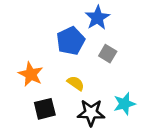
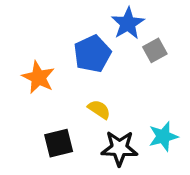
gray square: (108, 54) -> (155, 50), moved, turned 30
orange star: (31, 74) -> (38, 77), moved

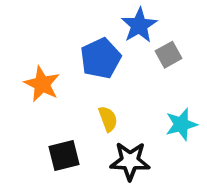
yellow semicircle: (99, 109) -> (108, 119), turned 35
cyan star: (163, 136) -> (181, 124), moved

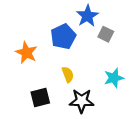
gray square: (169, 55) -> (106, 34), turned -35

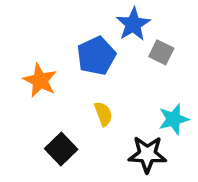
black square: (40, 97) -> (61, 149), turned -30
black star: (82, 101) -> (147, 154), moved

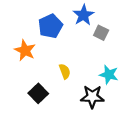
blue pentagon: (96, 56) -> (50, 26), moved
cyan star: (174, 119) -> (109, 75), turned 30

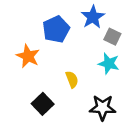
cyan star: (109, 75) -> (109, 64), moved

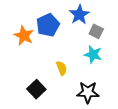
orange star: (28, 56) -> (24, 36), moved

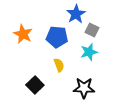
blue pentagon: (48, 25) -> (57, 37), moved, turned 30
cyan star: (93, 54) -> (89, 52), turned -30

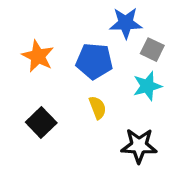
blue star: (76, 14) -> (126, 23), turned 30
black square: (35, 85) -> (41, 122), moved

